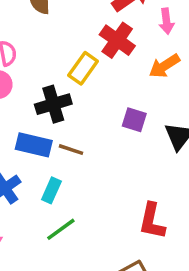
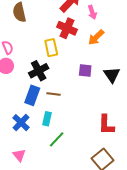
yellow rectangle: (83, 68) -> (51, 48), turned -36
blue rectangle: (34, 145) -> (32, 95), turned -72

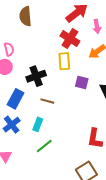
yellow rectangle: (51, 48) -> (64, 61), moved
blue rectangle: (32, 95) -> (15, 99), moved

